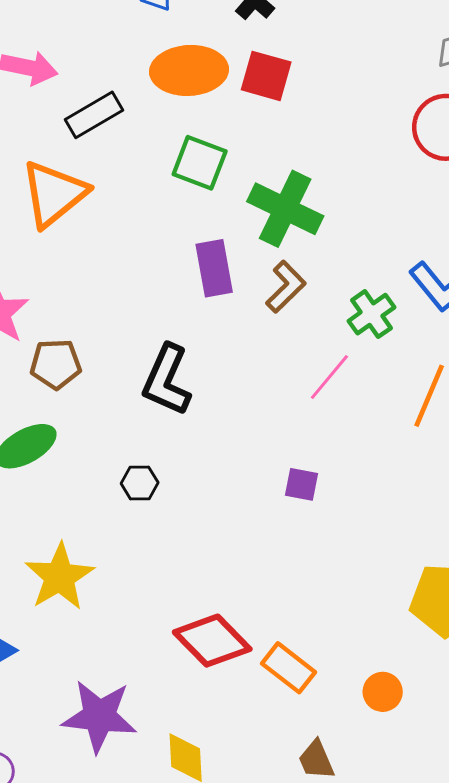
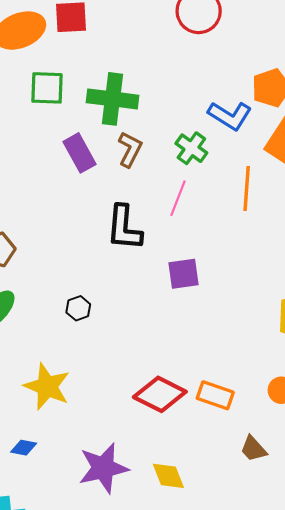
black L-shape: (167, 380) -> (124, 228), moved
purple square: (302, 484) -> (183, 274), size x1.4

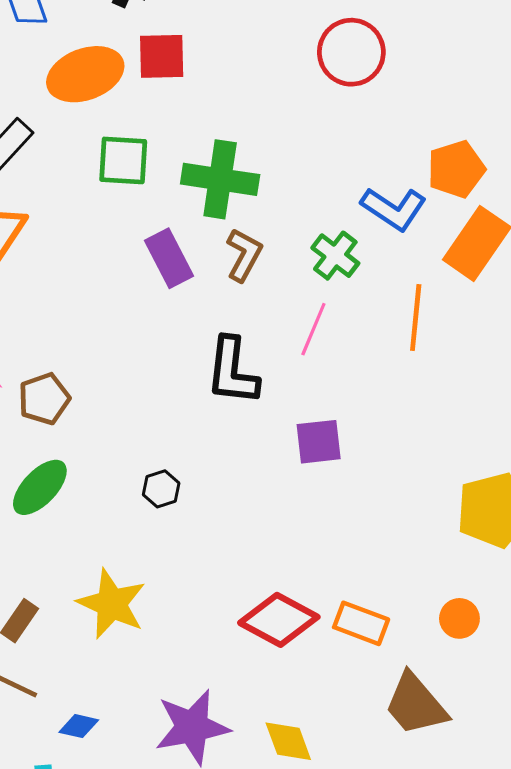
blue diamond: (24, 448) -> (79, 726), moved
brown trapezoid: (253, 449) -> (416, 704), size x1.6

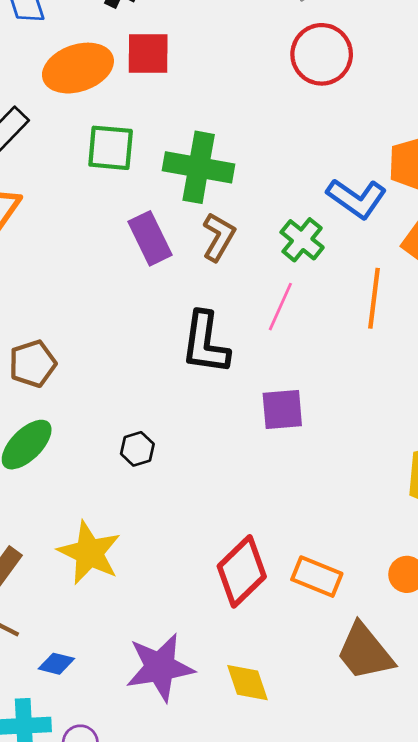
red diamond: (279, 620) -> (242, 571), turned -74

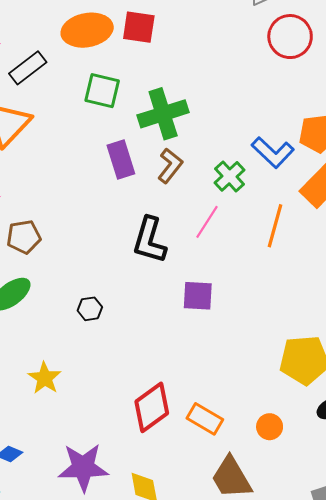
red circle: (322, 54) -> (290, 37), moved
green cross: (199, 167) -> (163, 114), turned -36
yellow star: (89, 553) -> (45, 378), size x0.7

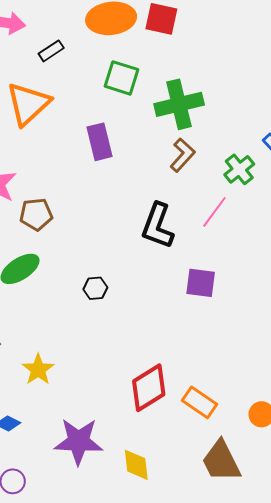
black rectangle: (28, 68) -> (51, 51), size x0.7
purple rectangle: (121, 159) -> (99, 142), moved
yellow star: (45, 378) -> (38, 369), moved

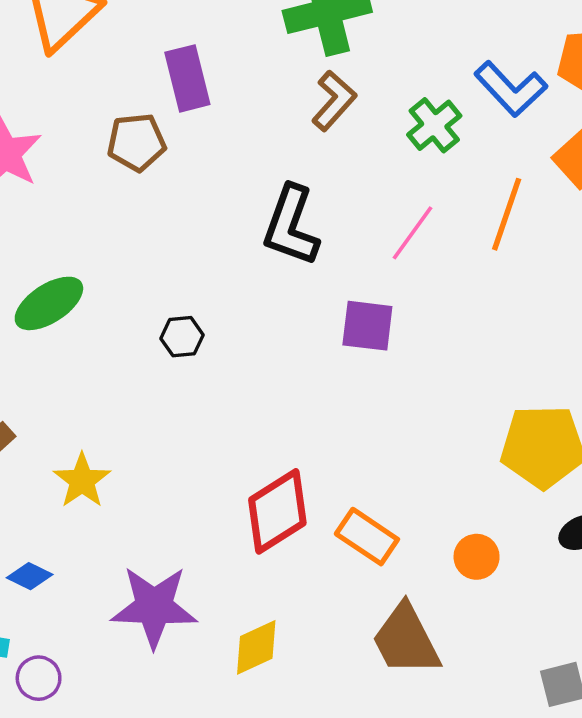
pink line: (214, 212) -> (413, 233), moved
brown pentagon: (36, 214) -> (136, 142), moved
yellow diamond: (136, 465) -> (256, 647), turned 72

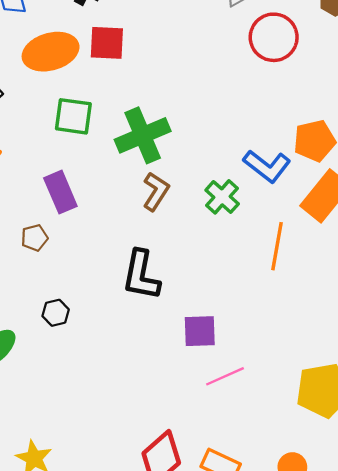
brown pentagon: (136, 142) -> (34, 238), size x0.7
pink line: (413, 233) -> (225, 376), moved, turned 39
black hexagon: (182, 337) -> (56, 313), moved

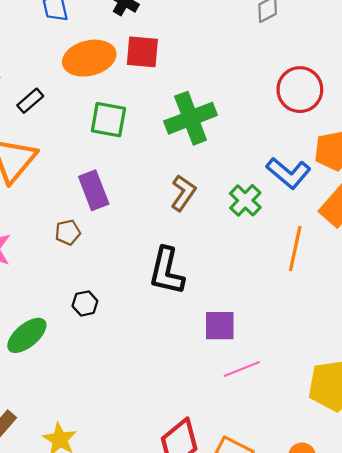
red circle: (274, 37) -> (300, 90), moved
green cross: (143, 135) -> (191, 118), moved

